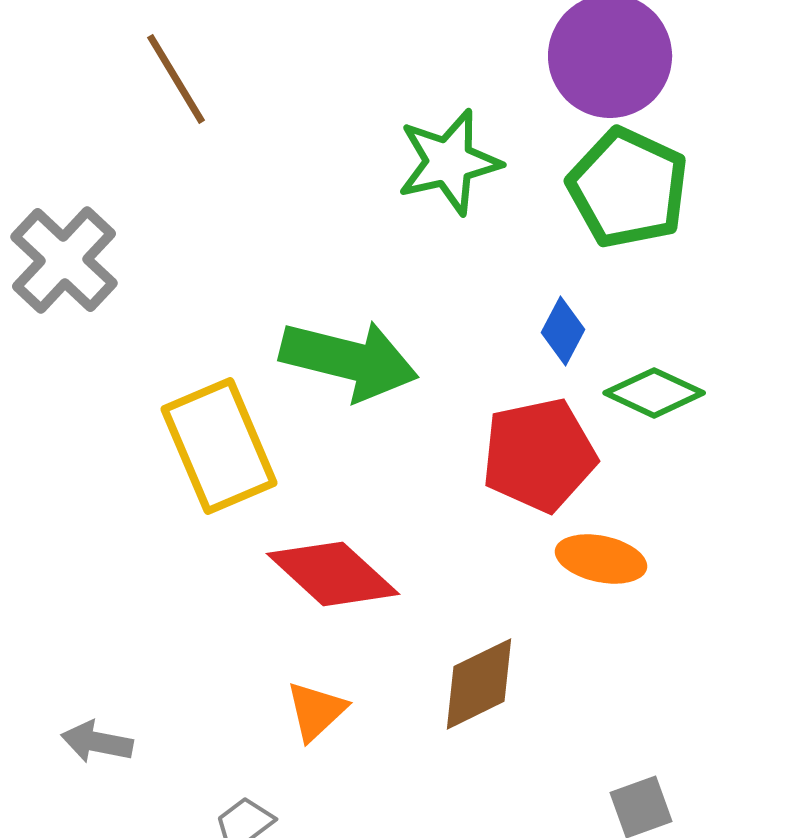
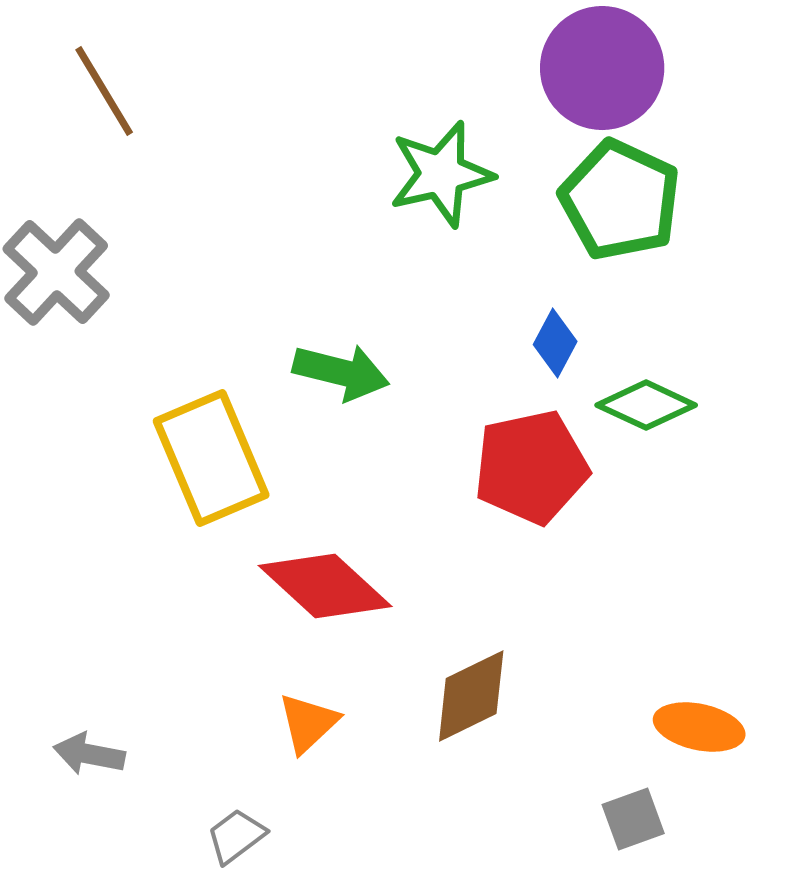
brown line: (176, 79) -> (104, 91), moved
green arrow: (349, 360) -> (341, 372), size x0.7
orange ellipse: (601, 559) -> (699, 727), moved

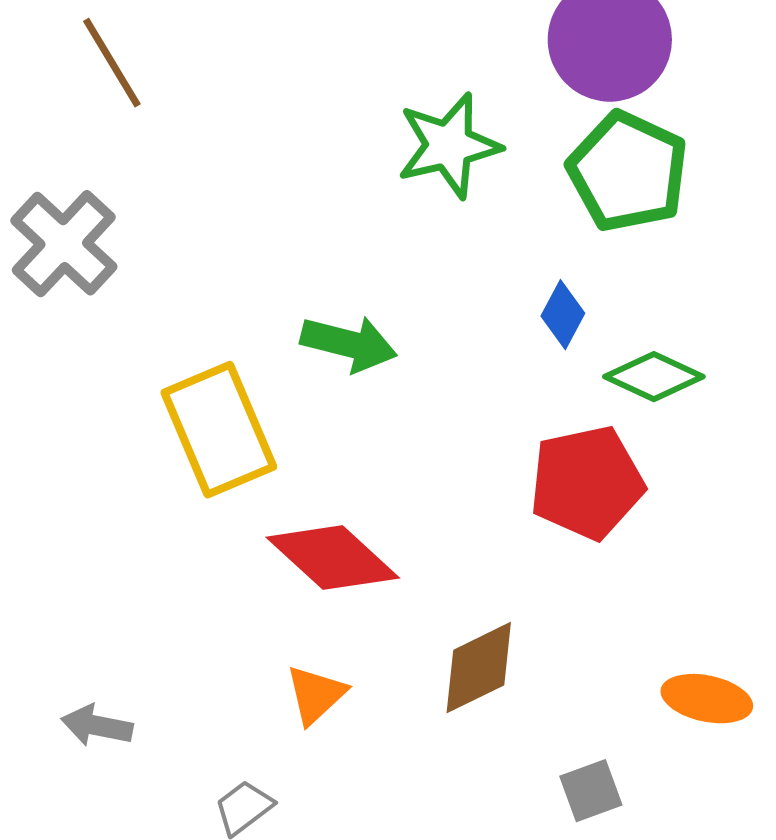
red pentagon: (531, 467) -> (587, 483), moved
gray square: (633, 819) -> (591, 791), moved

